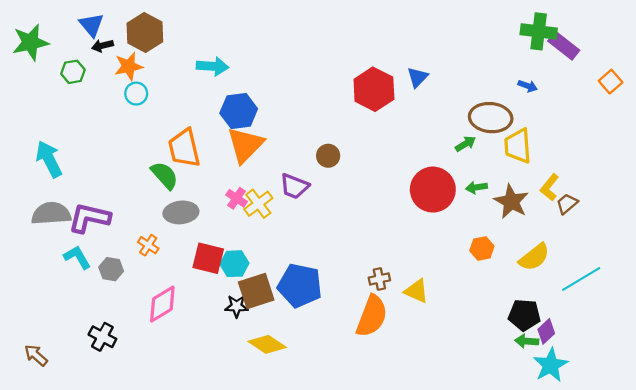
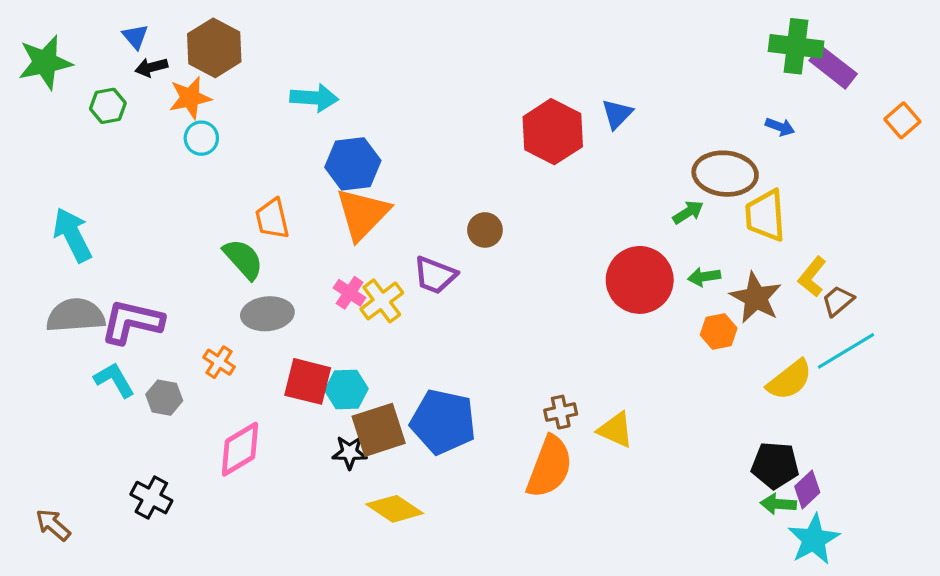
blue triangle: (91, 25) -> (135, 37), size x0.7
orange trapezoid: (184, 148) -> (272, 219), size x0.7
orange hexagon: (482, 248) -> (719, 332), moved
cyan line: (581, 279) -> (846, 351), moved

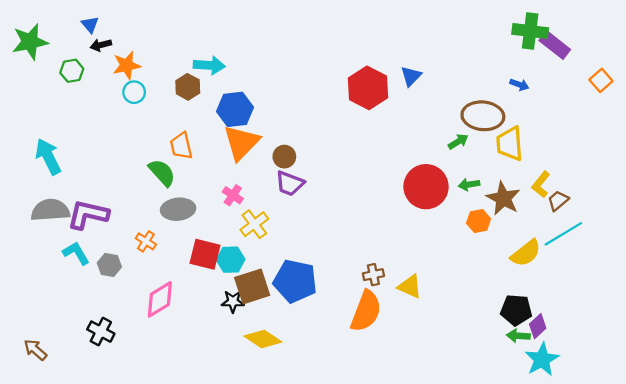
brown hexagon: (214, 48) -> (188, 87), moved, size x0.7
brown circle: (485, 230) -> (284, 157), moved
yellow cross: (382, 301) -> (254, 224), moved

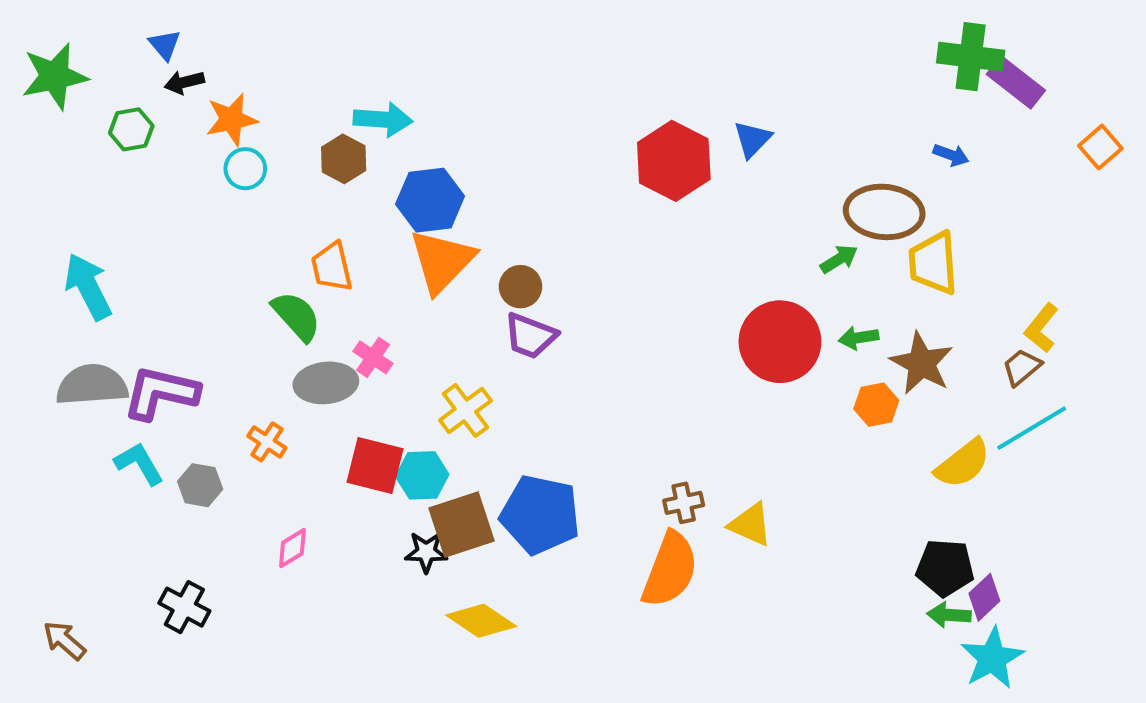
yellow L-shape: (541, 184) -> (1041, 328), moved
pink cross: (233, 195) -> (373, 357), moved
pink diamond: (160, 299) -> (292, 548), size x0.6

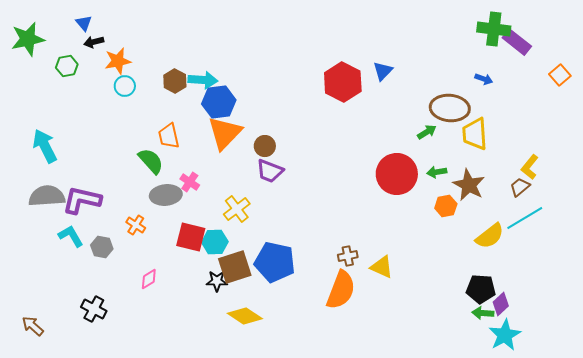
cyan arrow: (383, 120) -> (203, 80), moved

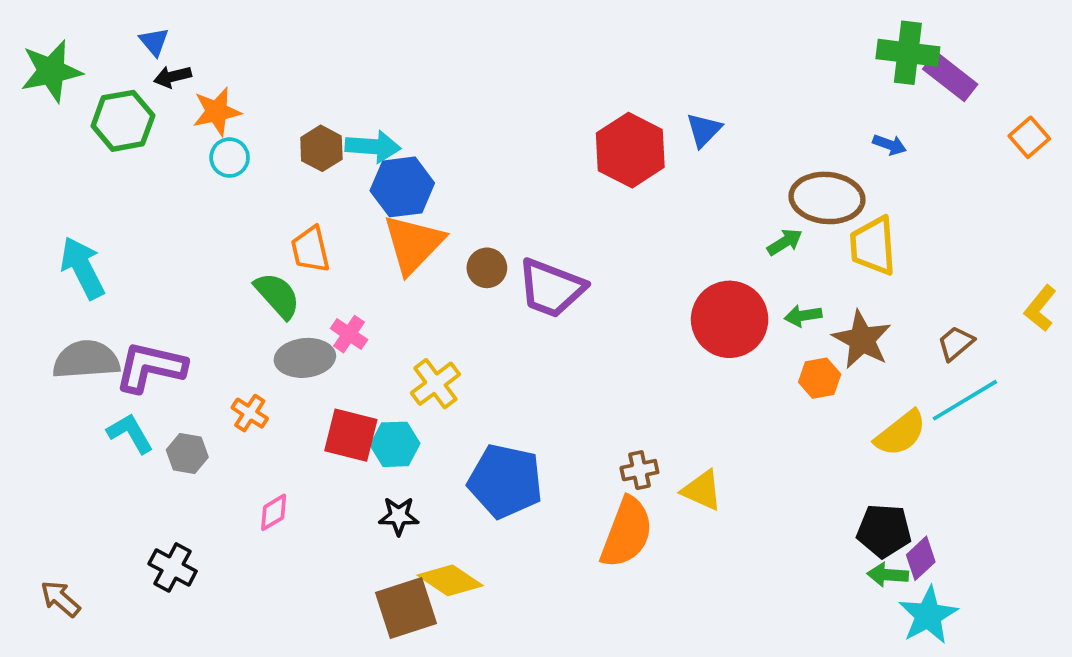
green hexagon: (67, 66) -> (123, 121), size x1.5
yellow L-shape: (530, 167) -> (1040, 308), moved
purple trapezoid: (270, 171) -> (551, 288), moved, size x1.4
brown square: (235, 267) -> (406, 608), moved

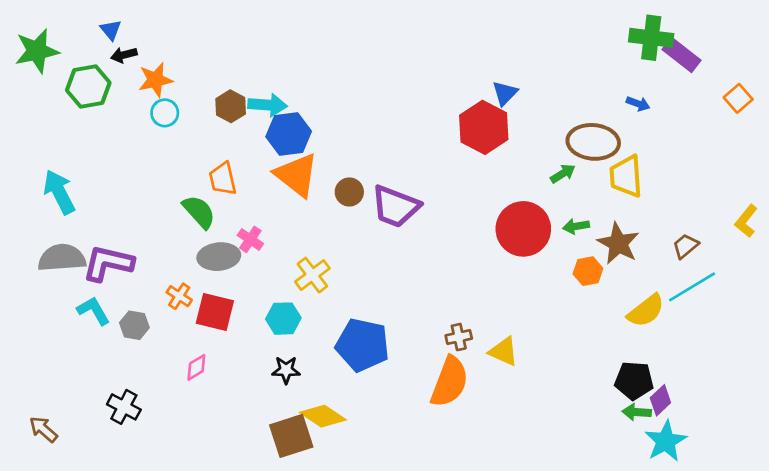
red hexagon: (630, 150) -> (484, 127), moved
orange triangle: (413, 244) -> (297, 175), turned -36
red square: (351, 435) -> (215, 312), moved

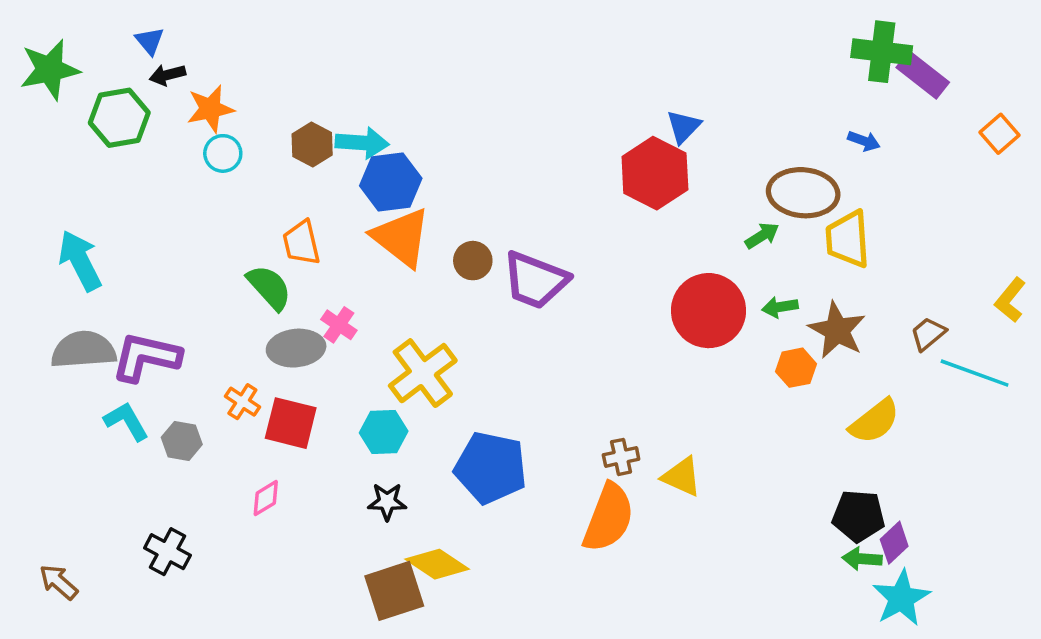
yellow cross: (312, 275) -> (423, 373), size x1.4
cyan line: (692, 287) -> (975, 373), moved, turned 51

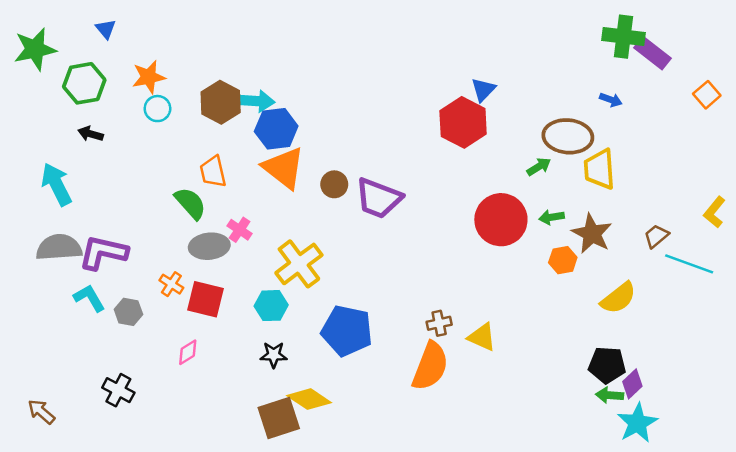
black arrow: (167, 75) -> (91, 134), moved, turned 30
brown hexagon: (312, 145) -> (221, 102), size x1.4

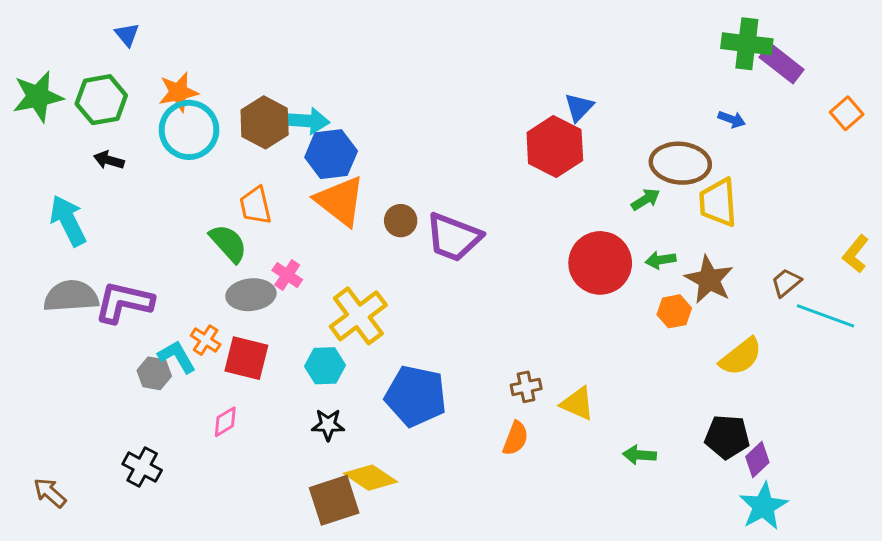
green star: (35, 49) -> (38, 97), moved
cyan circle: (157, 109) -> (189, 130), size x1.8
cyan L-shape: (89, 298) -> (177, 357), moved
orange semicircle: (430, 366) -> (516, 438), size x0.6
green arrow: (610, 395) -> (639, 455), moved

